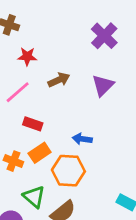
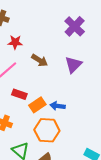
brown arrow: (59, 80) -> (40, 60), turned 56
orange rectangle: (40, 153) -> (37, 105), moved

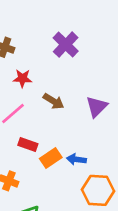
purple cross: (75, 26) -> (66, 45), moved
orange hexagon: (47, 130) -> (98, 190), moved

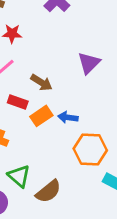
brown arrow: (53, 101) -> (41, 82), moved

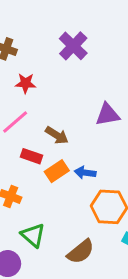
purple triangle: (89, 63) -> (108, 114), turned 35
brown semicircle: (48, 191) -> (81, 252), moved

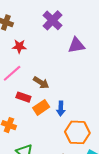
purple triangle: (108, 114) -> (76, 45), moved
blue arrow: (85, 173) -> (61, 109), turned -96

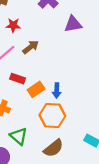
brown arrow: (41, 83) -> (31, 47), moved, turned -70
orange hexagon: (77, 132) -> (52, 116), moved

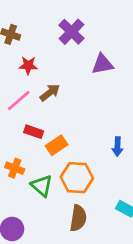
blue arrow: (57, 91) -> (117, 147), moved
green triangle: (19, 136) -> (42, 186), moved
brown semicircle: (53, 148) -> (78, 218), turned -42

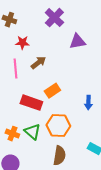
pink line: (19, 101) -> (15, 69), turned -54
red rectangle: (34, 132) -> (31, 103), moved, size x1.5
orange rectangle: (57, 145) -> (52, 91), moved
orange cross: (15, 168) -> (12, 134), moved

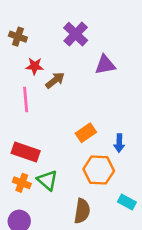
brown arrow: (38, 63) -> (55, 80), moved
orange rectangle: (52, 91) -> (86, 133), moved
red rectangle: (31, 103) -> (26, 152), moved
orange hexagon: (58, 126) -> (99, 170), moved

